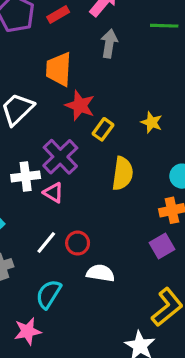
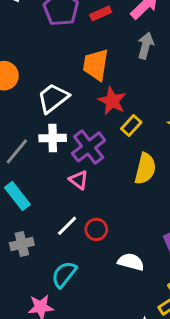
white cross: (26, 176) -> (53, 138), moved
white semicircle: (100, 273) -> (131, 262), moved

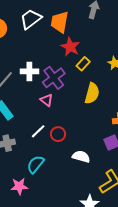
white trapezoid: (53, 98) -> (31, 19), moved

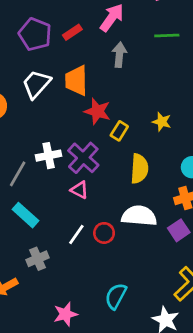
white semicircle: (81, 157) -> (139, 216), moved, size x1.4
cyan semicircle: (36, 164) -> (116, 296), moved

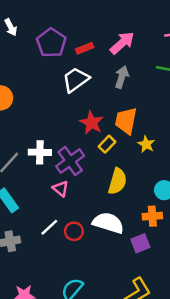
orange trapezoid: (76, 81) -> (126, 121), moved
white trapezoid: (36, 84) -> (76, 80), moved

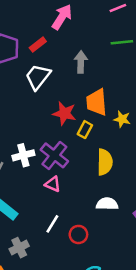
pink arrow: (122, 43) -> (62, 17), moved
white semicircle: (108, 223) -> (107, 204), size x0.7
red circle: (74, 231) -> (78, 234), moved

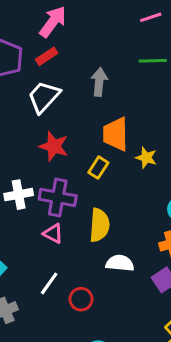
pink arrow: (62, 17) -> (53, 22), moved
red star: (64, 113) -> (54, 146), moved
purple cross: (54, 155) -> (58, 197), turned -32
yellow semicircle: (105, 162) -> (99, 225), moved

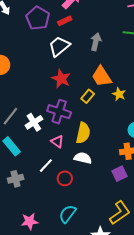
orange trapezoid: (116, 134) -> (102, 76), turned -40
white cross: (19, 195) -> (34, 122), moved, turned -30
pink triangle: (53, 233) -> (57, 142), moved
white semicircle: (120, 263) -> (83, 158), moved

